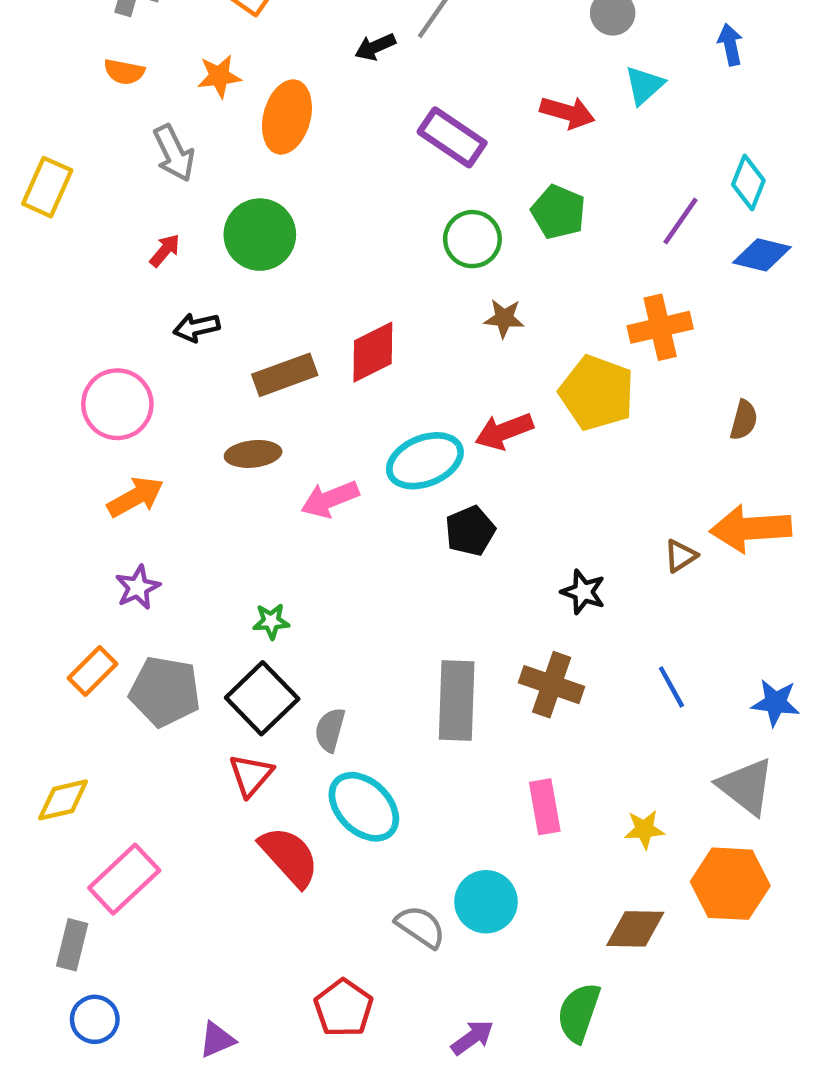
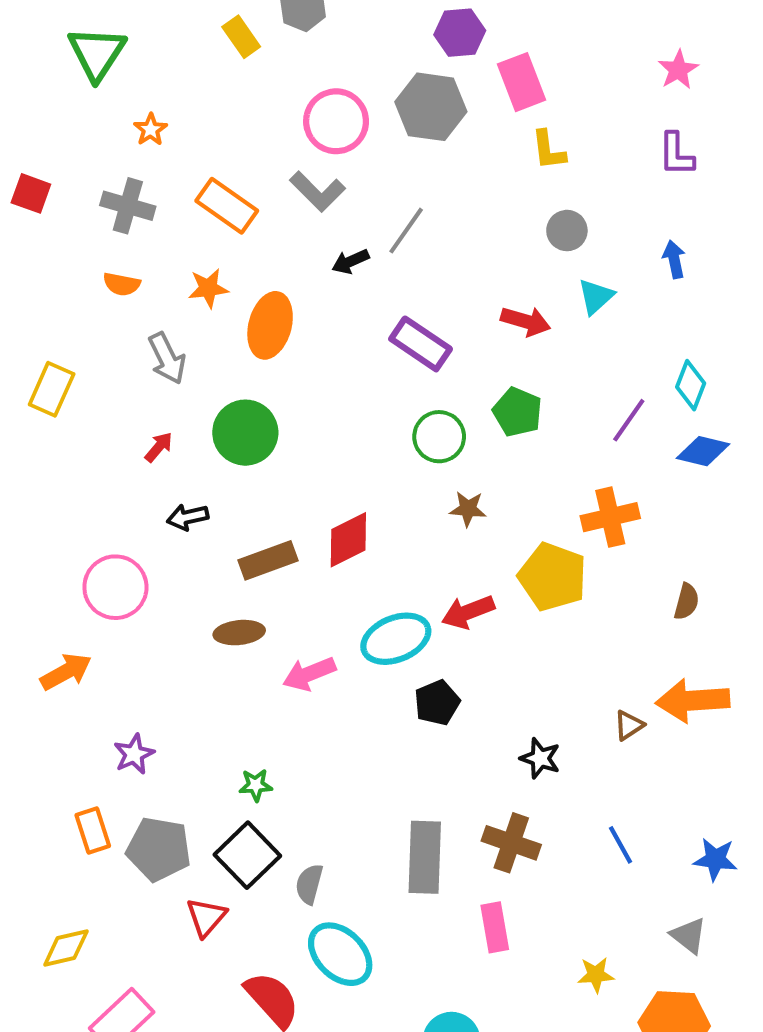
orange arrow: (135, 497) -> (66, 672), moved
orange rectangle: (92, 671) -> (93, 830), turned -63
red triangle: (251, 775) -> (206, 917), moved
gray triangle: (746, 786) -> (689, 936), size x0.7
pink rectangle: (545, 807) -> (495, 927), moved

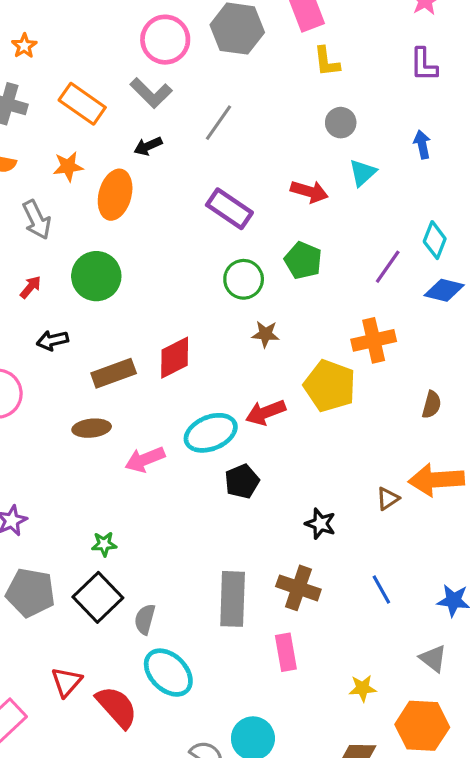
black arrow: (350, 261) -> (148, 146), moved
red triangle: (206, 917) -> (67, 682), moved

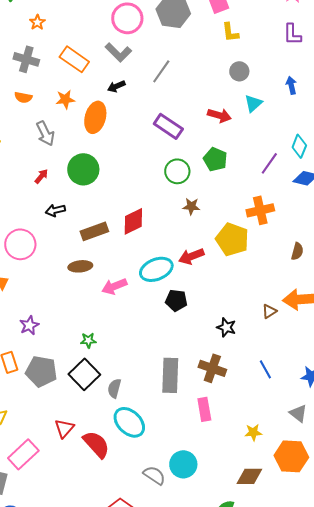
black pentagon: (242, 481) -> (176, 300), turned 30

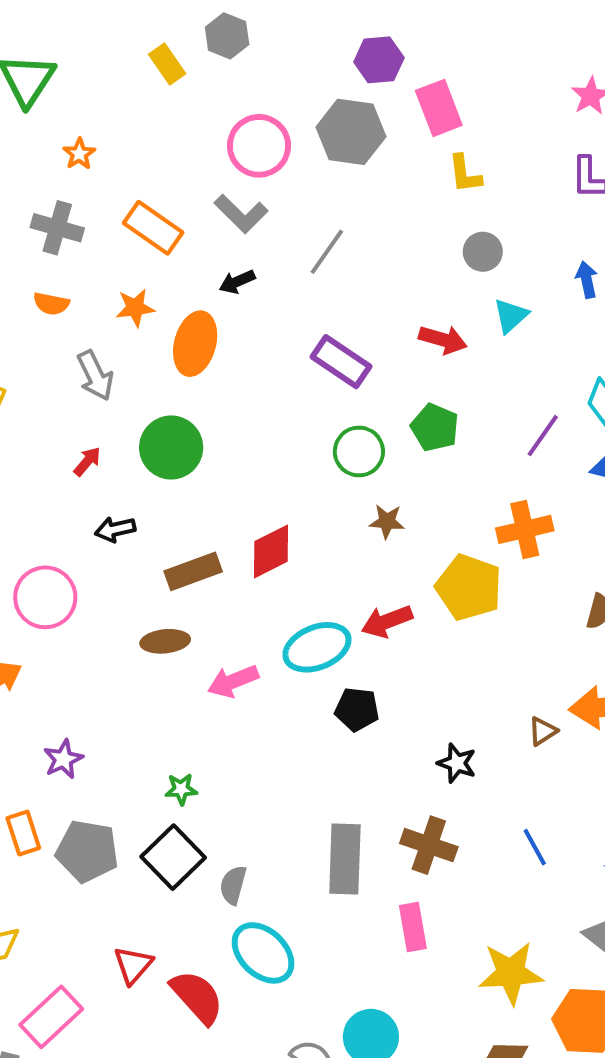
yellow star: (253, 432) -> (511, 973), size x1.8

